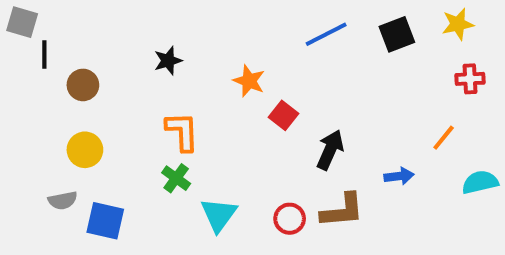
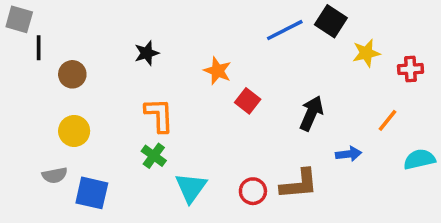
yellow star: (458, 24) -> (366, 53), moved
black square: (397, 34) -> (331, 21), moved, turned -36
black arrow: (330, 150) -> (311, 113), moved

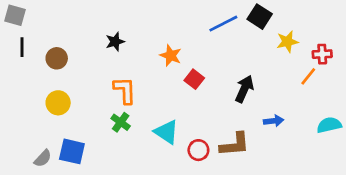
black line: (39, 48) -> (22, 47), moved
orange line: (387, 120) -> (308, 76), moved
gray semicircle: (55, 175) -> (43, 158), moved, turned -36
cyan triangle: (191, 188) -> (166, 132), moved, turned -32

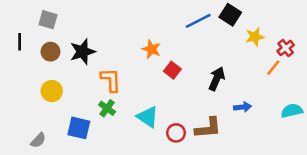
gray square: (15, 15) -> (48, 20), moved
black star: (115, 42) -> (82, 52), moved, size x1.5
red cross: (322, 54) -> (286, 48), turned -35
blue square: (72, 151) -> (79, 128), moved

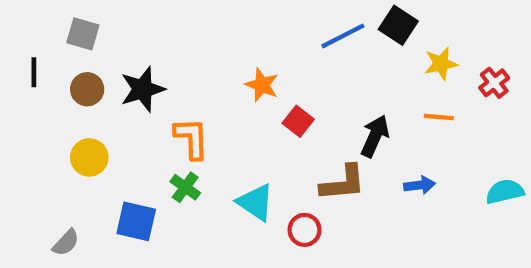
orange line: (273, 68) -> (439, 117), moved, turned 56
brown L-shape: (208, 128) -> (343, 183), moved

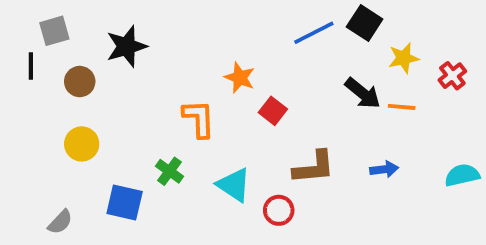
gray square: (83, 34) -> (54, 31), moved, turned -32
black star: (143, 89) -> (127, 46), moved
black arrow: (375, 136) -> (363, 93), moved, turned 105
orange L-shape: (192, 138) -> (199, 119), moved

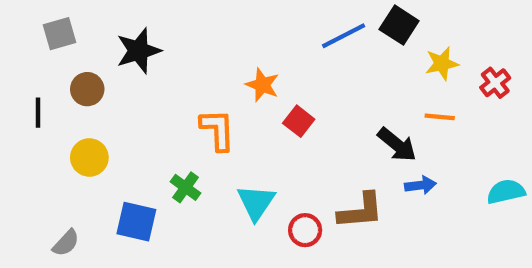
black line: (31, 66) -> (38, 113), moved
black arrow: (363, 93) -> (397, 145), moved
brown L-shape: (314, 167) -> (361, 211), moved
cyan triangle: (234, 185) -> (256, 202), turned 30

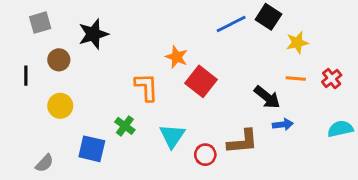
red cross: (495, 83) -> (332, 79), moved
red square: (299, 121) -> (201, 81), size x1.5

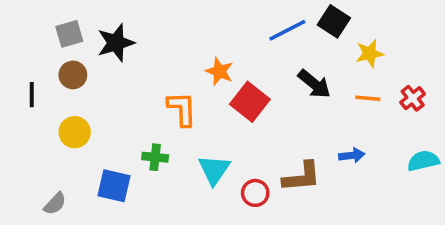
gray square: (40, 23) -> (69, 34), moved
black arrow: (267, 97) -> (314, 84), moved
green cross: (125, 126) -> (155, 157), turned -30

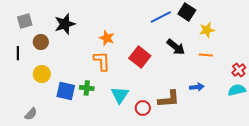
gray square: (69, 34) -> (25, 21), moved
orange star: (219, 71) -> (107, 38), moved
red cross: (413, 98) -> (239, 70), moved
blue square: (114, 186) -> (66, 91), moved

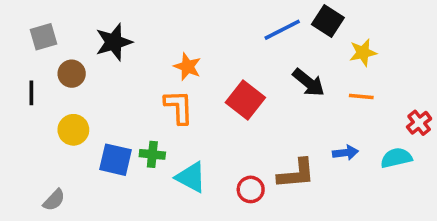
cyan semicircle: (237, 90) -> (396, 158), moved
cyan triangle: (120, 95) -> (191, 177), moved, turned -36

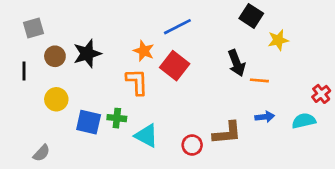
blue line: (282, 30) -> (177, 27), moved
black star: (114, 42) -> (87, 54), moved
black arrow: (309, 82) -> (236, 63), turned 30
orange line: (361, 96) -> (259, 80), moved
red square: (245, 100) -> (175, 66), moved

